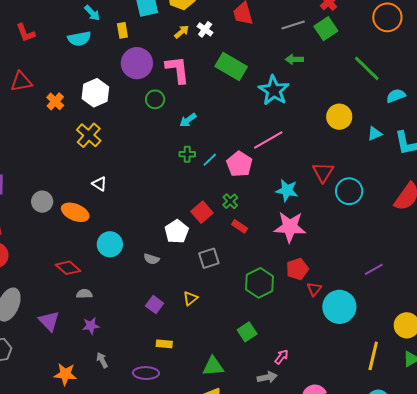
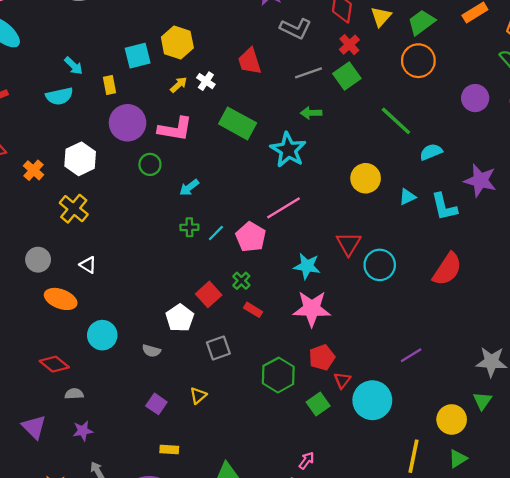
pink L-shape: (177, 70) -> (175, 129), turned 108
gray circle: (42, 202) -> (38, 260), moved
green square: (247, 332) -> (318, 404), moved

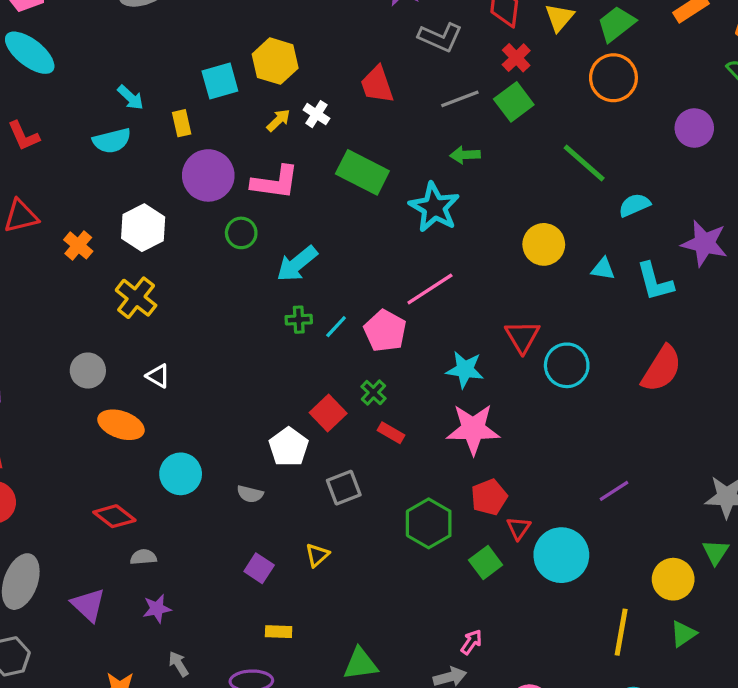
cyan arrow: (189, 187) -> (297, 264), size x1.5
cyan triangle: (407, 197) -> (603, 269), turned 36

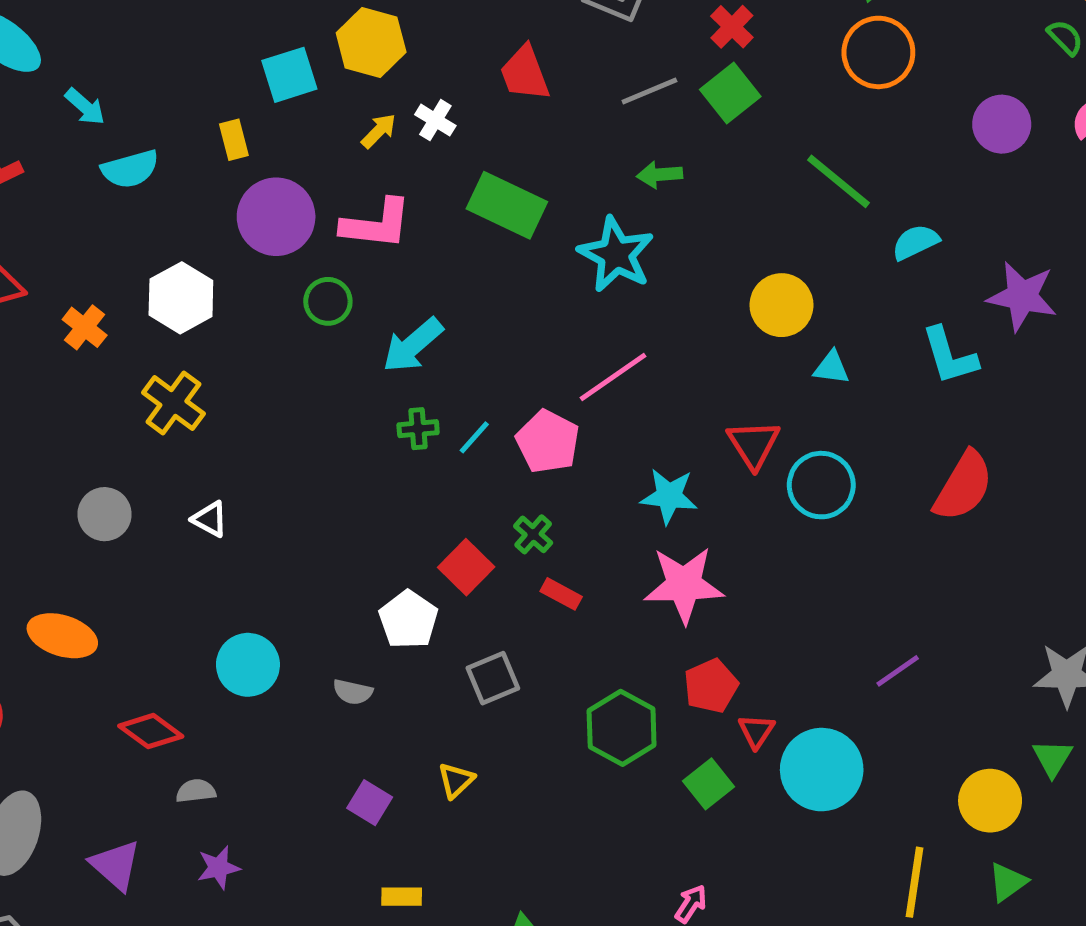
cyan arrow: (131, 97) -> (85, 107), moved
cyan triangle: (603, 269) -> (831, 368), moved
orange ellipse: (121, 425) -> (62, 636), moved

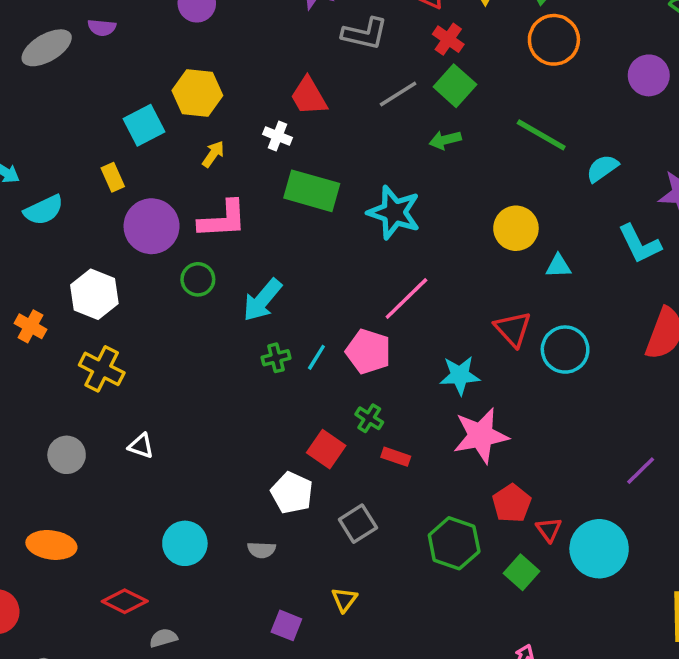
white cross: (435, 120) -> (277, 136), moved
green arrow: (660, 175) -> (445, 140), moved

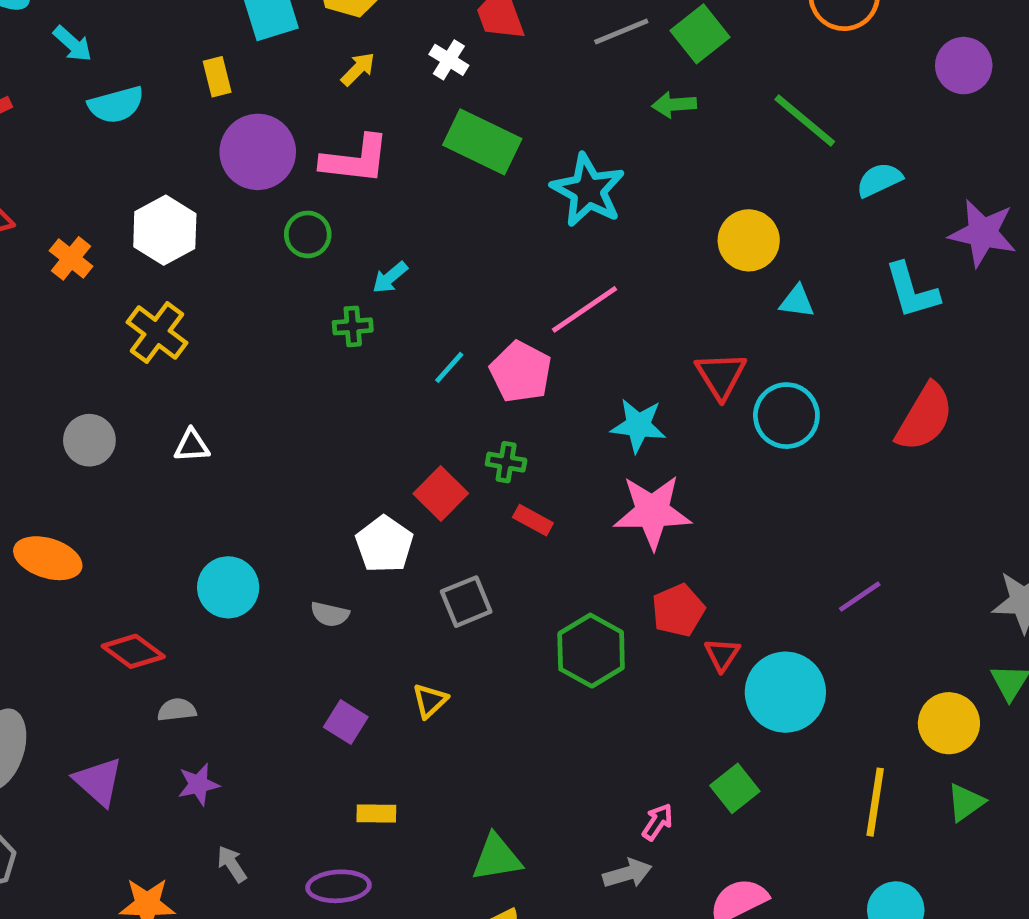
cyan arrow: (262, 300) -> (390, 277), size x0.6
green cross: (276, 358) -> (353, 326), moved
green cross: (369, 418) -> (506, 462), turned -32
white triangle: (141, 446) -> (192, 446), turned -32
green square: (522, 572) -> (735, 788), moved

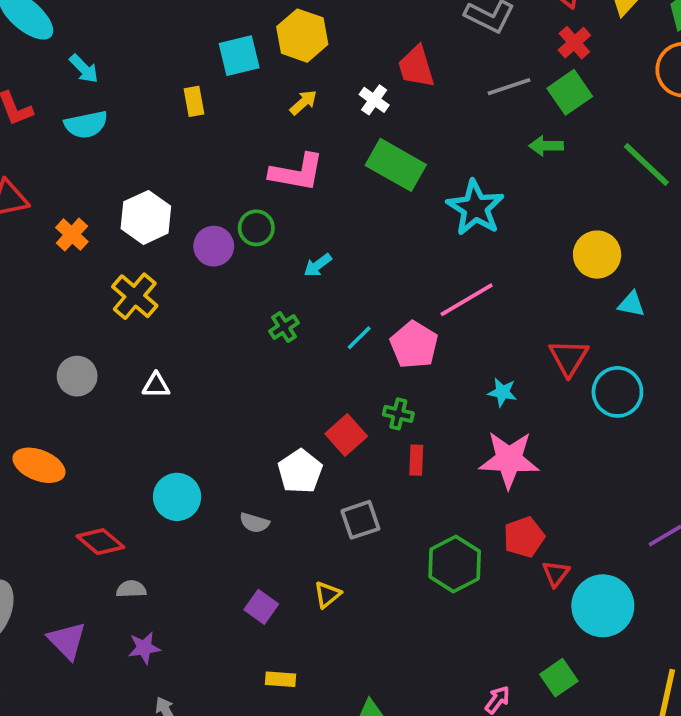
cyan semicircle: (116, 105) -> (86, 125), moved
purple circle: (258, 152) -> (214, 246), moved, size x0.7
green cross: (353, 326) -> (284, 327), moved, turned -32
cyan star: (638, 425) -> (502, 392), size x0.7
red rectangle: (533, 520) -> (416, 460), turned 60

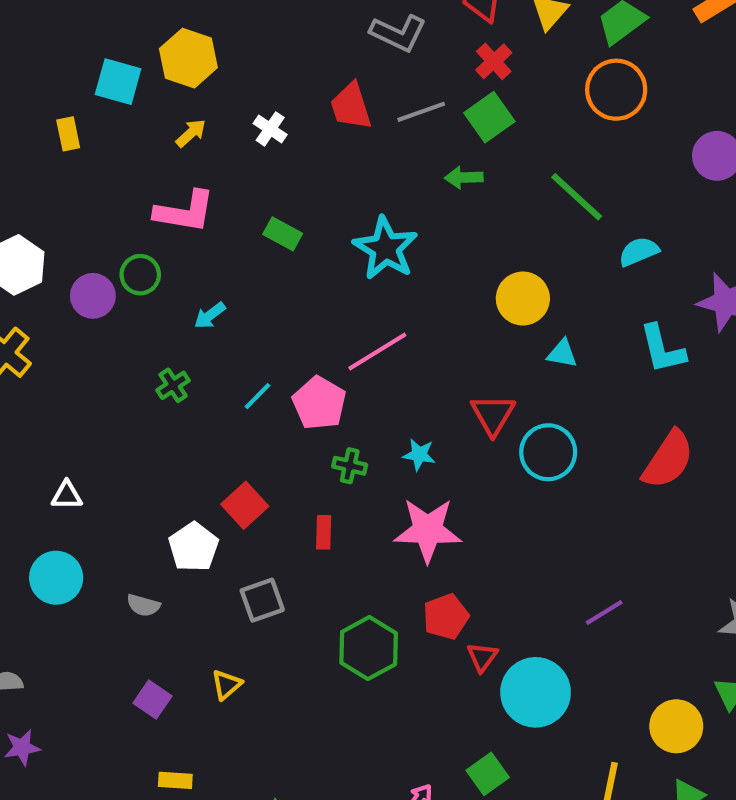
cyan square: (239, 56) -> (118, 82), turned 30
red trapezoid: (416, 67) -> (351, 106), moved
green rectangle: (396, 165) -> (283, 234), moved, size x0.6
white triangle: (156, 385) -> (67, 495), moved
green cross: (398, 414) -> (350, 466), moved

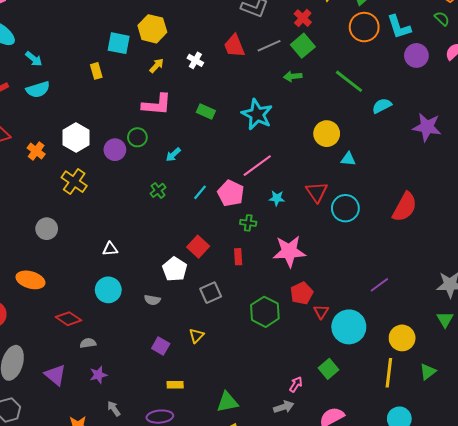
cyan L-shape: (662, 349) -> (399, 27), moved
cyan star: (419, 455) -> (277, 198), moved
yellow circle: (676, 726) -> (402, 338), moved

